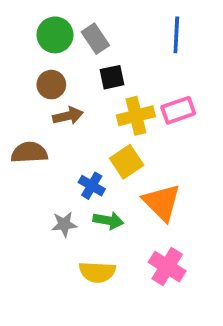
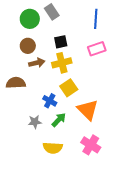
gray rectangle: (95, 39) -> (52, 12), moved
pink rectangle: (178, 110) -> (97, 49), moved
yellow cross: (136, 116) -> (62, 63), moved
green arrow: (108, 221) -> (59, 120), turned -56

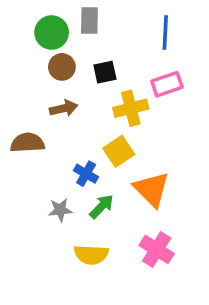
gray rectangle: (52, 12) -> (89, 20), turned 35
brown circle: (28, 46) -> (62, 67), moved
yellow cross: (62, 63) -> (131, 108), moved

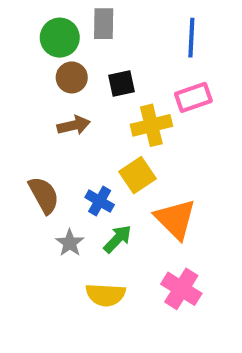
brown semicircle: (27, 143) -> (44, 195), moved, turned 64
gray star: (60, 210) -> (70, 243), turned -30

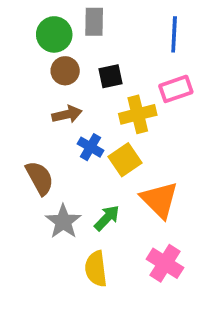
blue cross: (100, 201) -> (91, 147), moved
gray star: (70, 243) -> (63, 222), size x1.4
yellow semicircle: (106, 295) -> (96, 269), turned 80

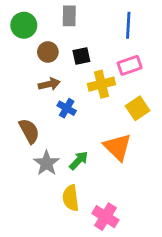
green circle: (54, 34) -> (24, 25), moved
yellow square: (125, 160) -> (138, 108), moved
pink cross: (165, 263) -> (105, 217), moved

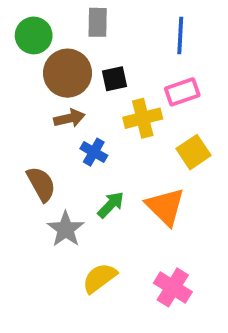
brown circle: (48, 52) -> (68, 73), size x1.6
green arrow: (79, 160) -> (111, 205), moved
yellow semicircle: (71, 198) -> (99, 278), turned 60
pink cross: (105, 217) -> (173, 287), moved

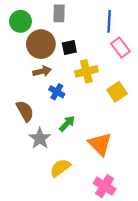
pink rectangle: (182, 92) -> (120, 47), moved, turned 72
orange triangle: (165, 207) -> (100, 144), moved
pink cross: (173, 287) -> (105, 186), moved

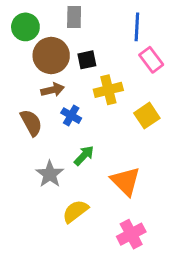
brown semicircle: (25, 111) -> (31, 123), moved
pink cross: (105, 186) -> (131, 234), turned 30

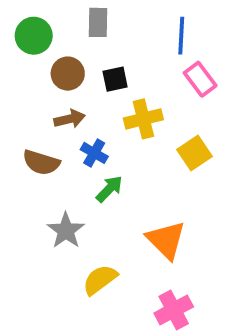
brown circle: (51, 56) -> (68, 74), size x0.7
brown semicircle: (31, 123) -> (41, 162), turned 136
green arrow: (84, 156) -> (109, 189), moved

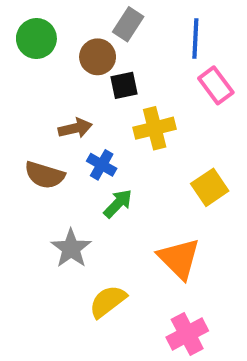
gray rectangle: (98, 22) -> (128, 24), moved, turned 32
brown circle: (68, 74) -> (98, 57), moved
yellow square: (194, 153) -> (210, 187), moved

